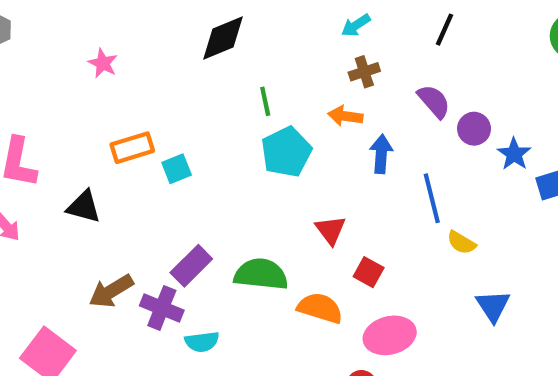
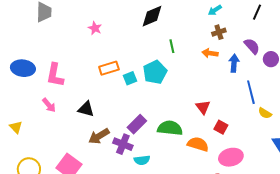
cyan pentagon: (286, 152) -> (155, 72), moved
blue arrow: (381, 154) -> (234, 63), moved
black triangle: (84, 207) -> (86, 109), moved

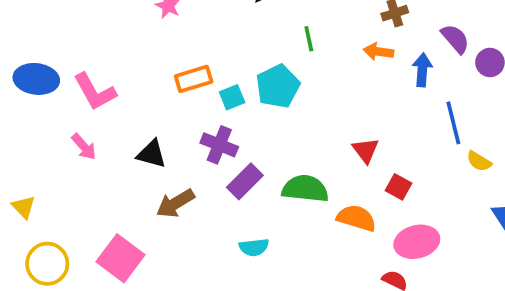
pink L-shape: (55, 75) -> (95, 92), turned -40
yellow triangle: (16, 127) -> (23, 207), moved
purple cross: (123, 144) -> (219, 145), moved

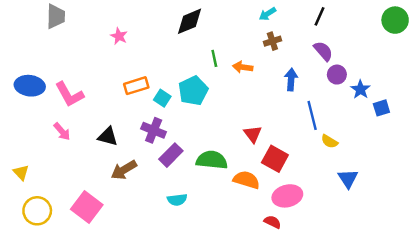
purple semicircle: (455, 39) -> (323, 51), moved
orange arrow: (378, 52) -> (243, 67), moved
cyan square: (232, 97) -> (162, 98), turned -35
red square: (399, 187) -> (275, 159), size x1.5

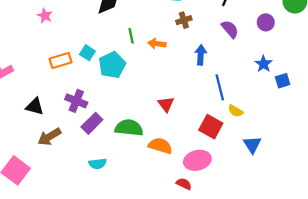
purple circle: (337, 75) -> (266, 22), moved
cyan square: (162, 98) -> (87, 53), moved
red square: (275, 159) -> (211, 127), moved

